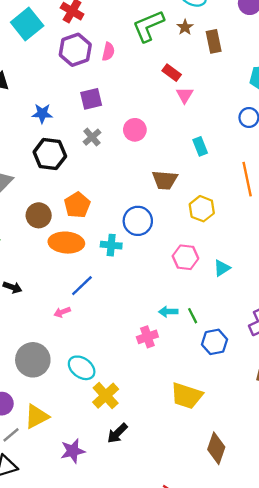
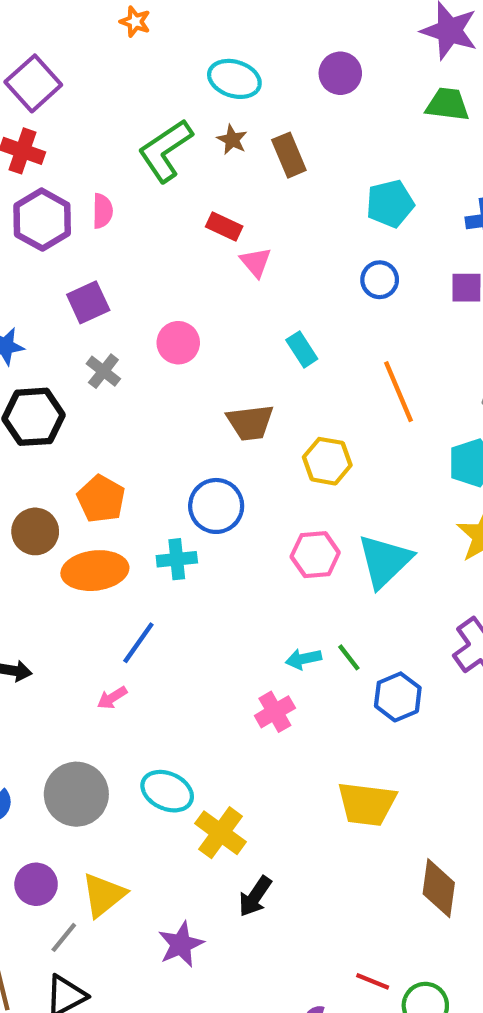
cyan triangle: (222, 268) -> (385, 561), size x1.8

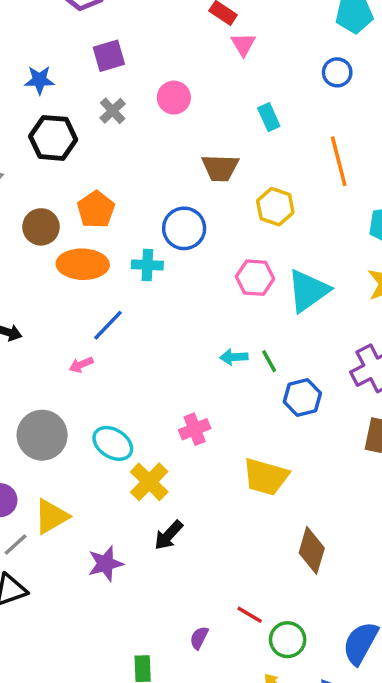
pink cross: (275, 712) -> (195, 429), moved

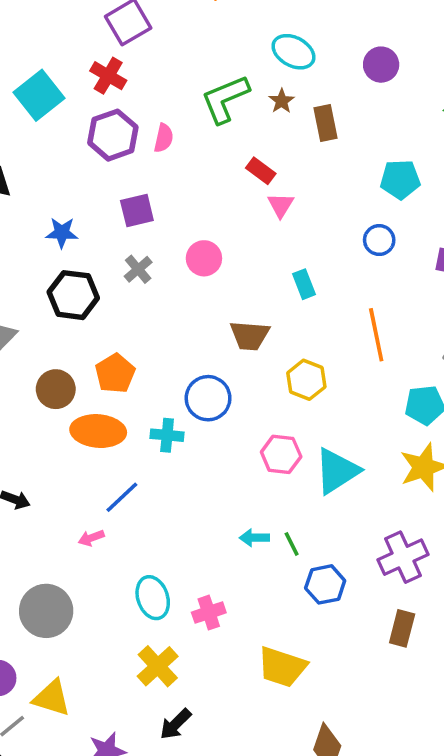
cyan ellipse: (113, 443) -> (153, 598), moved, turned 36
yellow triangle: (51, 516) -> (52, 698), turned 45

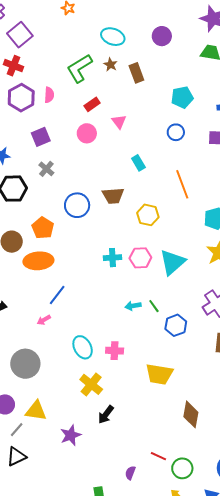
red rectangle: (261, 171) -> (92, 104), moved, turned -63
pink circle: (204, 258) -> (87, 133), moved
blue circle: (208, 398) -> (77, 205), moved
cyan cross: (167, 435) -> (112, 258), moved
pink cross: (209, 613) -> (115, 351), turned 30

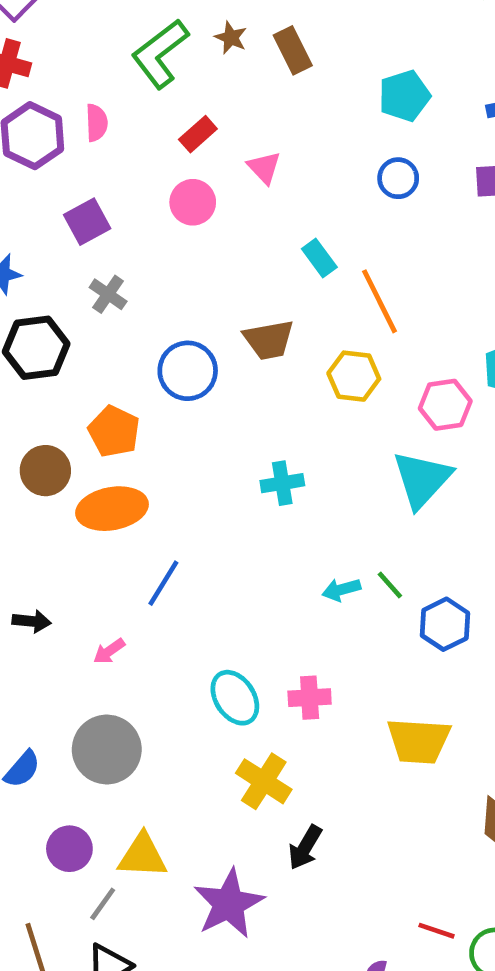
orange line: (182, 184) -> (379, 301), moved
pink hexagon: (140, 258) -> (445, 405), moved
pink arrow: (44, 320) -> (109, 651), moved
purple star: (71, 435) -> (229, 904), size x1.4

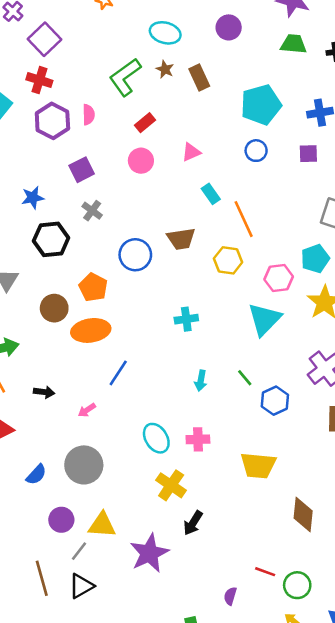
cyan pentagon: (404, 96) -> (261, 105), size x1.4
pink triangle: (264, 167) -> (191, 152), moved, turned 48
cyan arrow: (341, 590) -> (201, 381), moved, turned -66

